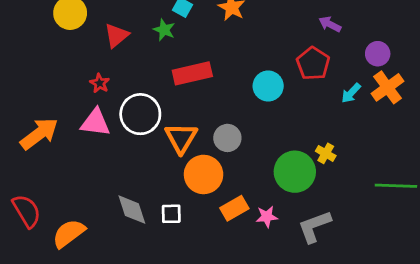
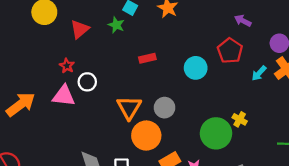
red rectangle: (192, 73) -> (147, 58), moved, size x0.6
white circle: (140, 114) -> (87, 82), moved, size x0.6

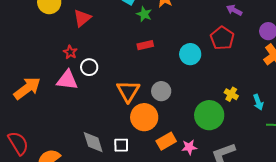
green star: (116, 25) -> (144, 14), moved
cyan arrow: (259, 73) -> (258, 102), moved, turned -63
yellow cross: (240, 119) -> (231, 94), moved

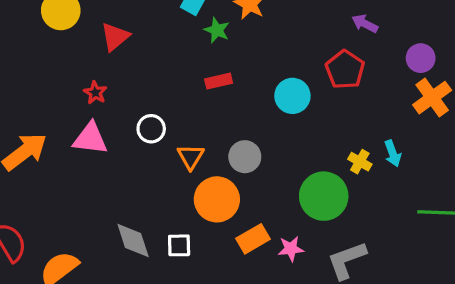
white circle: (89, 67) -> (151, 129), moved
orange triangle: (128, 91) -> (191, 157), size x0.7
cyan arrow: (258, 102) -> (393, 153), moved

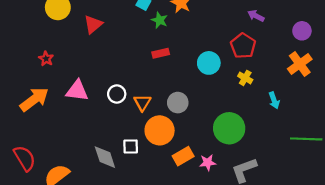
purple circle: (421, 58) -> (302, 31), moved
red star: (95, 93) -> (46, 59), moved
white circle: (151, 129) -> (117, 94), moved
yellow cross: (360, 162) -> (245, 78), moved
white square: (179, 245) -> (131, 146), moved

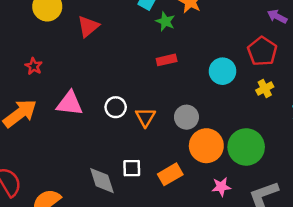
yellow cross: (245, 78) -> (265, 89), turned 32
orange circle: (160, 130) -> (206, 146), moved
orange rectangle: (183, 156) -> (170, 174), moved

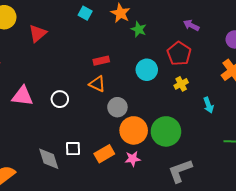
green star: (165, 21) -> (139, 29), moved
orange triangle: (145, 117) -> (97, 84), moved, turned -36
pink star: (221, 187) -> (133, 159), moved

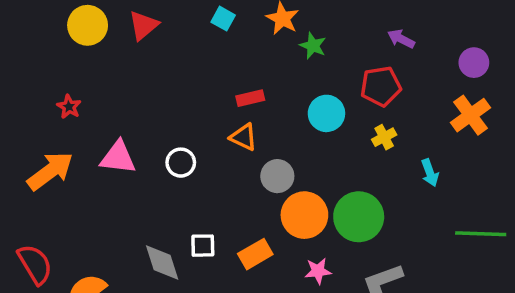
red triangle: (38, 33) -> (143, 25), moved
red pentagon: (179, 54) -> (381, 86), turned 30
pink star: (133, 159) -> (318, 271), moved

